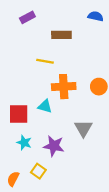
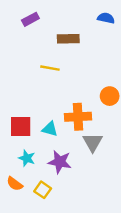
orange cross: (64, 87) -> (78, 117), moved
cyan triangle: (45, 106) -> (50, 129), moved
orange semicircle: (13, 179) -> (15, 184), moved, turned -80

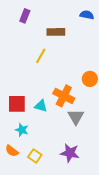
purple rectangle: (30, 19) -> (25, 16), turned -40
yellow line: (50, 68) -> (41, 56), turned -70
orange cross: (78, 117) -> (64, 96), turned 30
purple star: (60, 162) -> (70, 153), moved

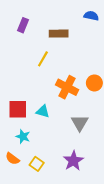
purple rectangle: (25, 16) -> (23, 25), moved
orange cross: (64, 96) -> (67, 87), moved
purple star: (70, 153) -> (73, 161), turned 30

